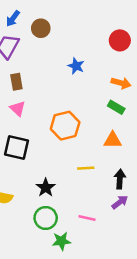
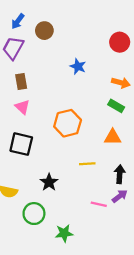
green circle: (46, 218) -> (34, 214), moved
pink line: (87, 218) -> (99, 204), moved

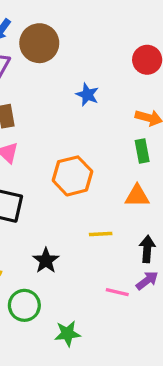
brown circle: (44, 31) -> (39, 43), size x1.5
green rectangle: (116, 106) -> (142, 151), turned 49

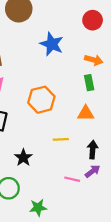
blue star: (87, 95) -> (52, 44), size x1.5

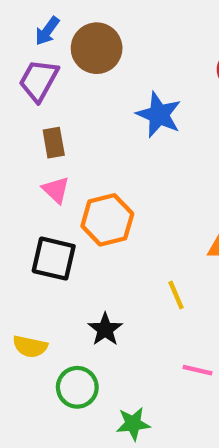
orange hexagon: (41, 100) -> (107, 220), moved
yellow line: (61, 139) -> (176, 295), turned 70

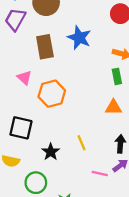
brown rectangle: (54, 143) -> (45, 47), moved, size x1.5
black square: (54, 259) -> (21, 128), moved
yellow line: (176, 295) -> (81, 143), moved

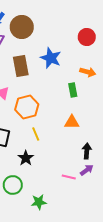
green rectangle: (117, 76) -> (73, 90), moved
orange triangle: (113, 107) -> (72, 122), moved
yellow line: (81, 143) -> (36, 134), moved

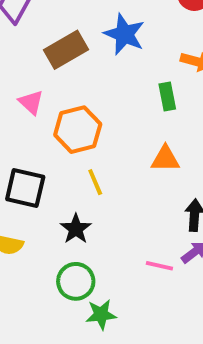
brown rectangle: (21, 66) -> (66, 50), turned 70
green circle: (13, 185) -> (76, 281), moved

